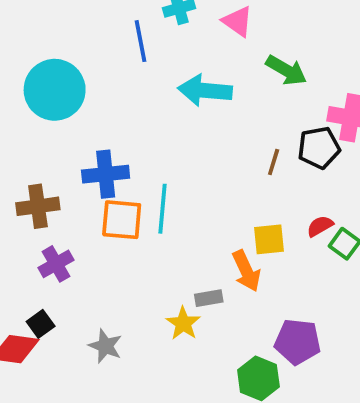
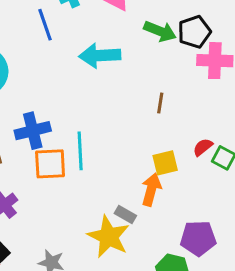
black pentagon: (319, 148) -> (194, 32), moved
orange arrow: (246, 271) -> (151, 190), turned -132
gray rectangle: (209, 298) -> (125, 214), turned 48
yellow star: (183, 323) -> (109, 237), size x1.6

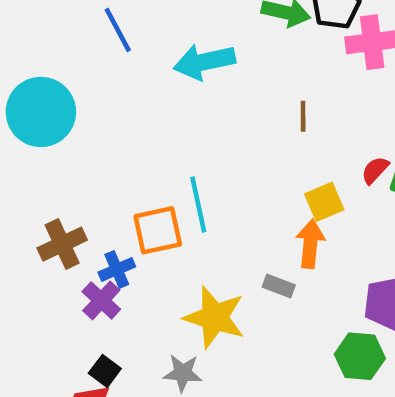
blue cross: (33, 131) -> (117, 269), moved, size x0.7
yellow star: (109, 237) -> (215, 317), moved

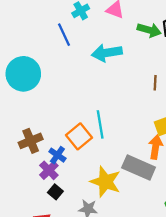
orange square: (158, 230) -> (79, 136), turned -30
blue cross: (117, 269) -> (57, 155), turned -35
gray rectangle: (279, 286) -> (139, 168), size x2.0
black square: (105, 371) -> (55, 192), moved

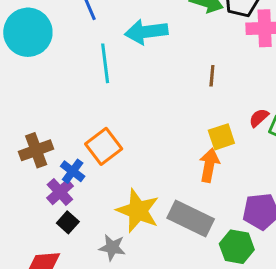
cyan circle: (23, 74) -> (28, 32), moved
cyan line: (100, 124) -> (105, 63), moved
gray rectangle: (139, 168) -> (191, 219), moved

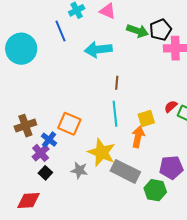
cyan line: (105, 63) -> (115, 114), moved
brown line: (212, 76) -> (117, 83), moved
orange square: (104, 146) -> (69, 124), turned -30
yellow star: (138, 211) -> (102, 152), moved
gray star: (112, 248) -> (79, 170), moved

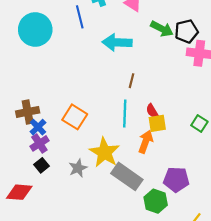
red semicircle: (171, 106) -> (152, 111), moved, turned -88
blue cross: (49, 140) -> (38, 127), moved
gray star: (79, 170) -> (78, 168), turned 30

